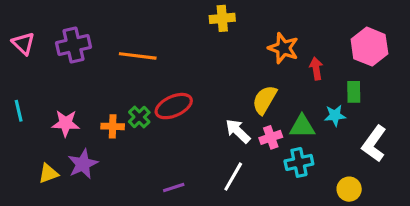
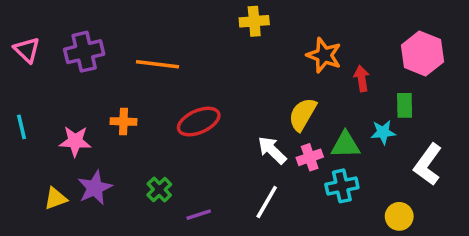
green cross: (139, 117) -> (159, 190), moved
orange cross: (113, 126) -> (124, 122), moved

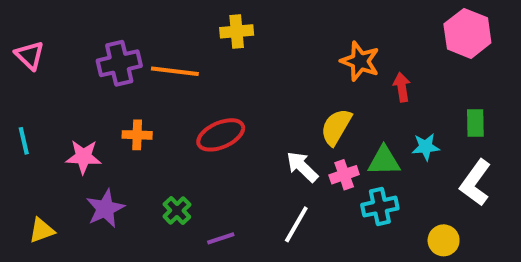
yellow cross: (254, 21) -> (237, 31), moved
purple cross: (84, 52) -> (119, 63), moved
pink hexagon: (422, 53) -> (467, 33), moved
green rectangle: (405, 105) -> (475, 123), moved
yellow triangle: (55, 198) -> (42, 230), moved

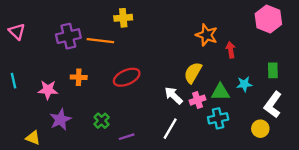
yellow cross: (237, 31) -> (123, 18), moved
yellow triangle: (42, 230) -> (33, 138), moved, turned 42
yellow circle: (444, 240) -> (260, 129), moved

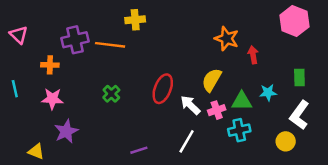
orange cross: (79, 77) -> (50, 65), moved
red ellipse: (127, 77) -> (163, 89), moved, turned -45
green cross: (102, 121) -> (111, 94), moved

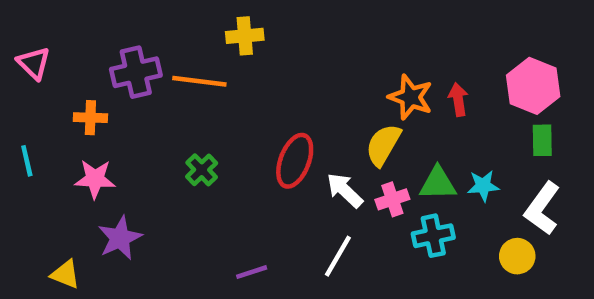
pink hexagon: (294, 21) -> (533, 86), moved
orange star: (227, 39) -> (411, 97), moved
cyan star: (268, 92) -> (483, 186), moved

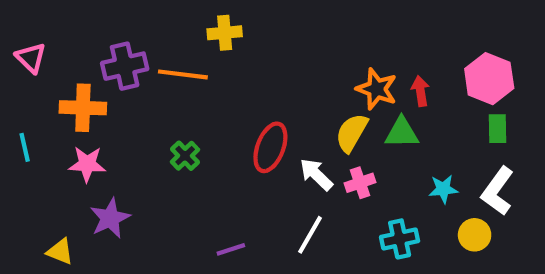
orange cross: (90, 118) -> (83, 108), size x1.5
green triangle: (438, 183) -> (402, 133), moved
cyan star: (483, 186) -> (443, 189), moved
cyan cross: (433, 236) -> (400, 239), moved

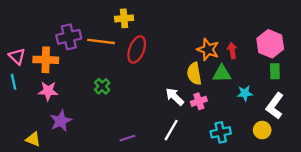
pink triangle: (31, 58) -> (17, 56), moved
yellow semicircle: (352, 133) -> (194, 74), turned -40
red ellipse: (270, 147) -> (137, 49), moved
cyan star: (443, 189) -> (245, 93), moved

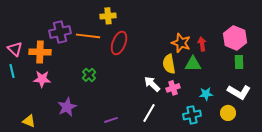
cyan star: (245, 93) -> (206, 94), moved
white L-shape: (275, 106) -> (239, 92), turned -95
purple star: (61, 121) -> (67, 107), moved

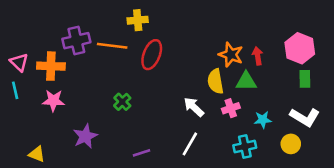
green cross: (89, 75) -> (122, 102), moved
pink cross: (173, 88) -> (231, 108), moved

